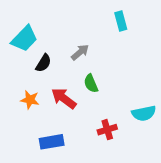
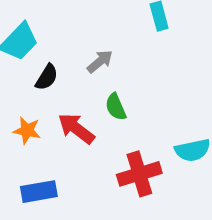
red cross: (107, 130) -> (139, 174), size x1.5
blue rectangle: (52, 142) -> (39, 192), moved

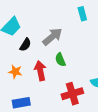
gray arrow: (100, 61) -> (52, 37), size x1.5
red arrow: (76, 129) -> (40, 71), turned 42

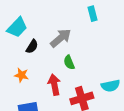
red arrow: (40, 71) -> (54, 85), moved

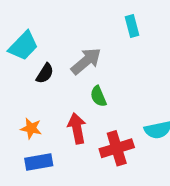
orange star: (21, 75) -> (31, 128), moved

